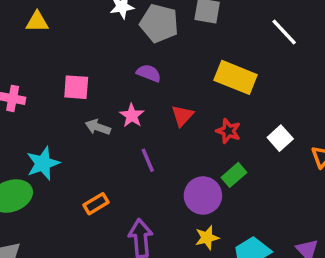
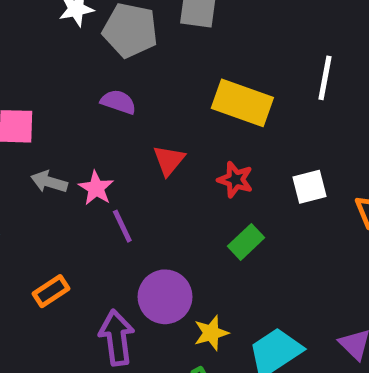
white line: (284, 32) -> (325, 78), moved, turned 56
pink star: (132, 116) -> (96, 188), moved
white square: (280, 138) -> (310, 187), turned 30
purple circle: (203, 195) -> (165, 297), moved

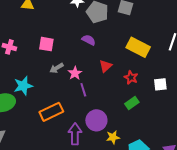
gray arrow: (49, 182) -> (57, 68), turned -56
orange rectangle: (51, 291) -> (51, 112), size x1.6

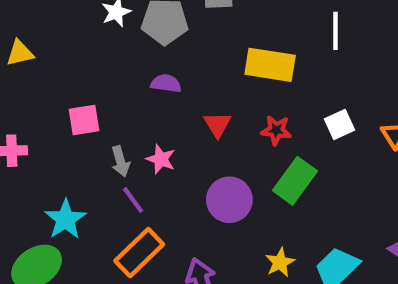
gray arrow: (57, 68) -> (120, 161), turned -56
purple line: (83, 90) -> (133, 200), moved
green rectangle: (132, 103) -> (295, 181), size x1.5
purple circle: (96, 120) -> (229, 200), moved

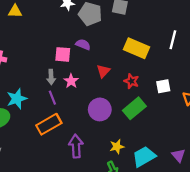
pink square: (84, 120) -> (63, 54), moved

